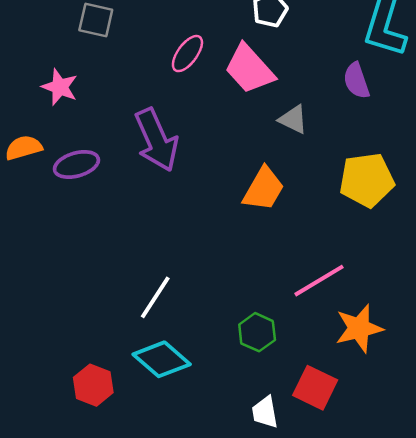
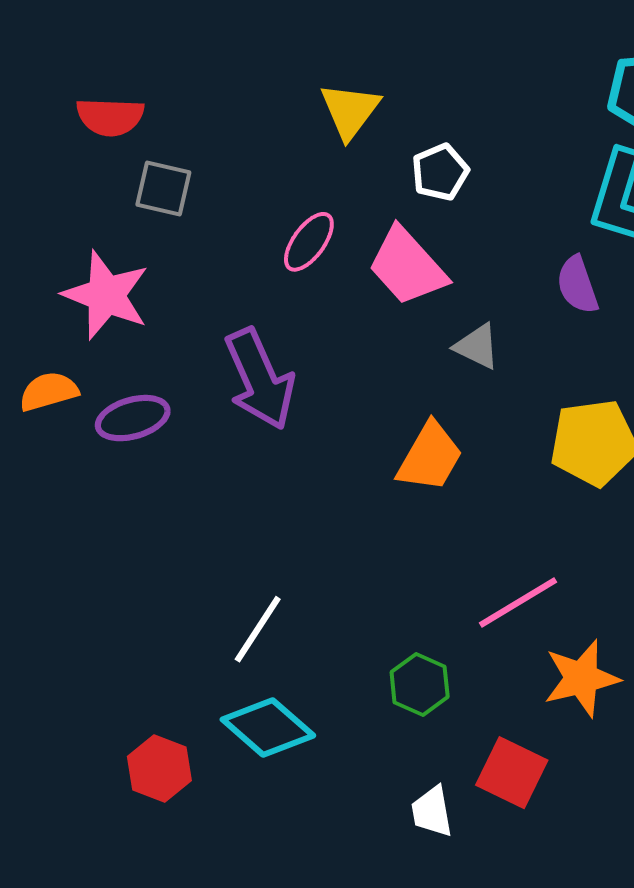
pink star: (60, 87) -> (106, 295), size x1.5

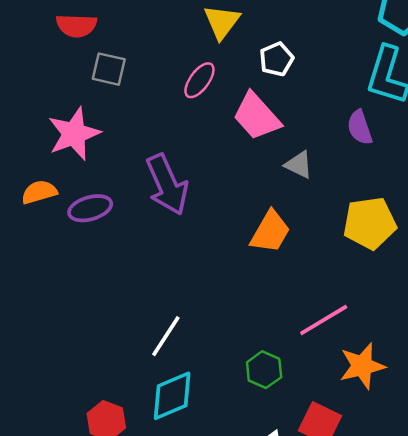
pink ellipse: (309, 242) -> (199, 80), moved
pink star: (106, 295) -> (74, 134), turned 30
cyan diamond: (268, 728) -> (172, 396), turned -64

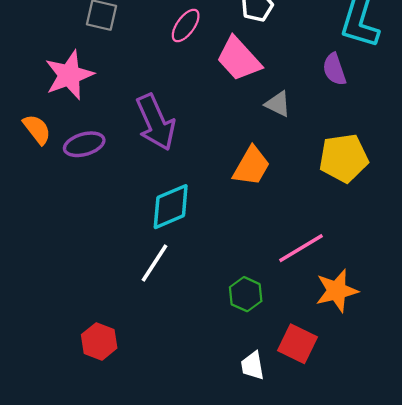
orange semicircle: (39, 192) -> (37, 129), turned 68
cyan diamond: (172, 396) -> (171, 207), moved

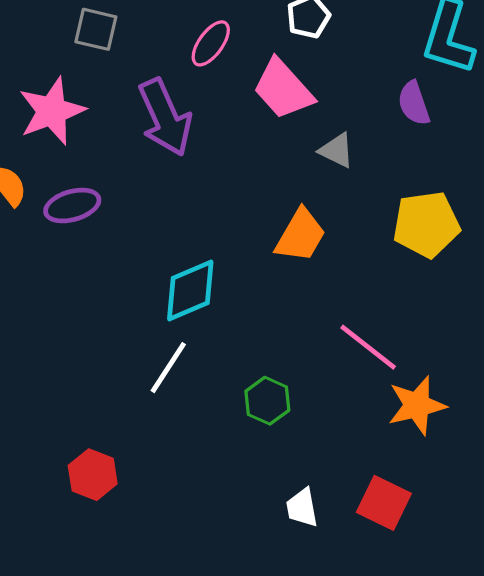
purple arrow: (156, 122) -> (165, 117), moved
pink line: (301, 248) -> (368, 347), turned 69
green hexagon: (246, 294) -> (267, 401), moved
red square: (298, 344) -> (384, 503), moved

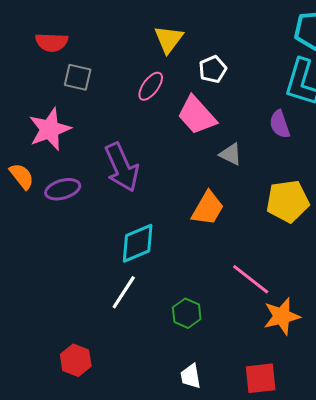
purple arrow: (165, 117) -> (122, 167), moved
red square: (384, 503) -> (261, 378), turned -32
white trapezoid: (302, 508) -> (191, 376), moved

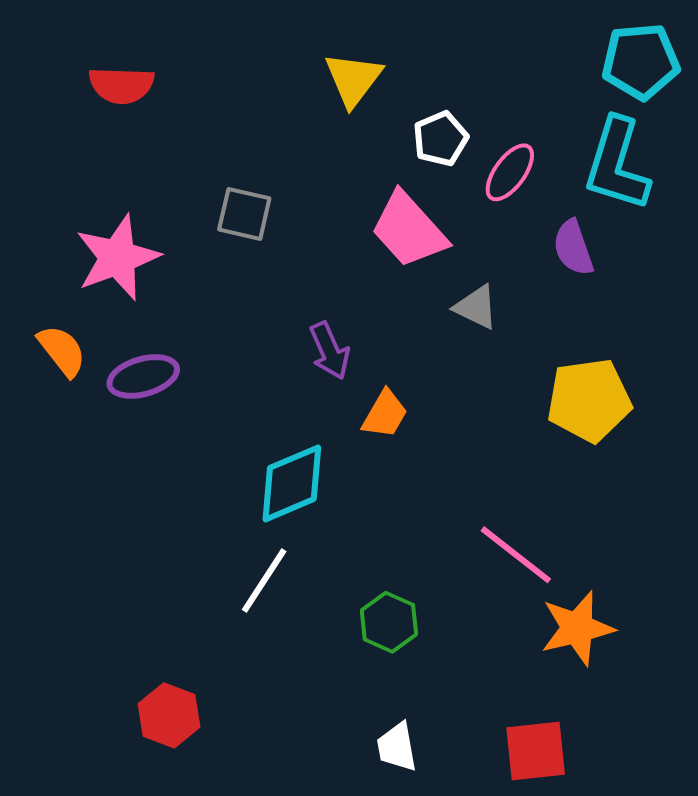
gray square: (78, 77) -> (244, 214), moved
pink ellipse: (151, 86) -> (510, 172), moved
purple arrow: (122, 167) -> (330, 351), moved, size x0.6
orange trapezoid: (208, 208) -> (385, 414), moved, size x0.7

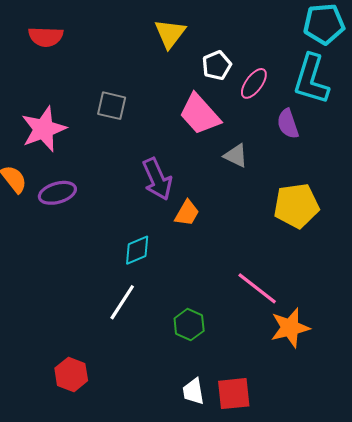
purple arrow: (330, 351) -> (157, 179), size x1.4
cyan diamond: (292, 483) -> (137, 250), size x0.7
red square: (536, 751) -> (234, 394), moved

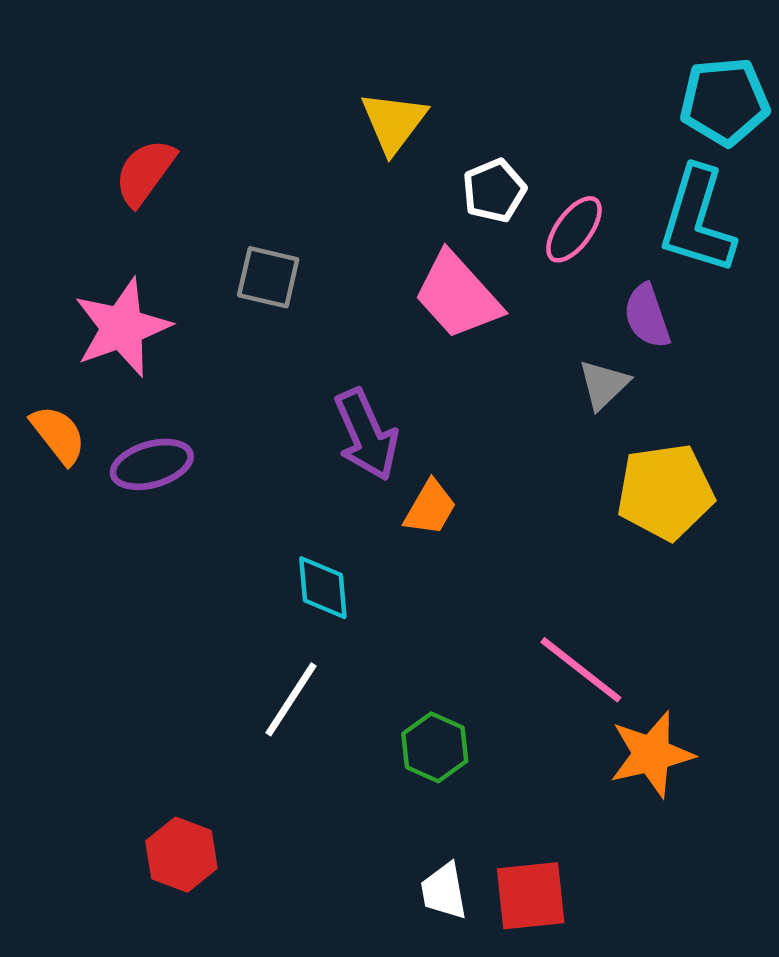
red semicircle: (46, 37) -> (145, 172), moved, turned 124
gray triangle: (236, 156) -> (604, 385), moved, turned 50
cyan diamond: (137, 250) -> (323, 588), turned -72

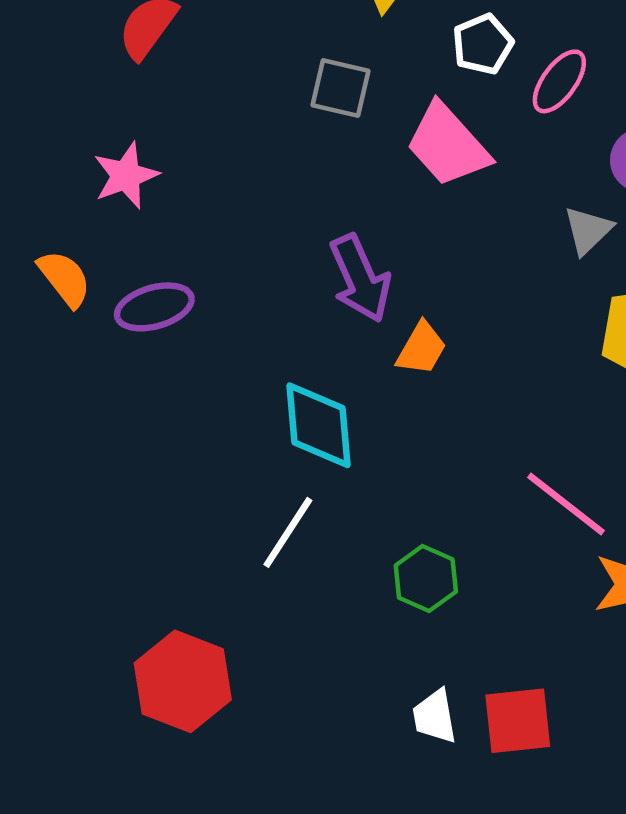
gray square: (268, 277) -> (340, 88), moved
pink star: (122, 327) -> (126, 176), size x0.7
cyan diamond: (323, 588) -> (319, 425), size x1.4
red hexagon: (181, 855) -> (183, 681), size x1.4

